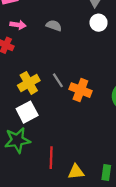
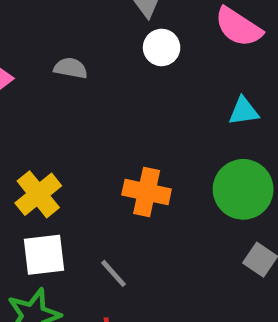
gray line: (58, 80) -> (114, 273), moved
white square: (27, 112) -> (44, 255), turned 30

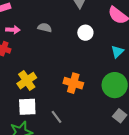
white circle: (162, 47) -> (85, 33), moved
cyan triangle: (244, 111) -> (117, 52), turned -40

